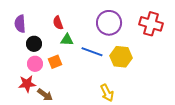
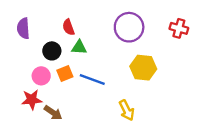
red cross: (151, 24) -> (179, 28), size x0.7
black circle: (34, 44) -> (52, 51), moved
blue line: (92, 52) -> (92, 79), moved

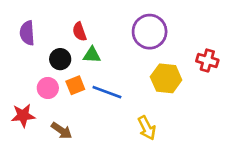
red cross: (179, 28) -> (207, 60), moved
red star: (32, 100) -> (23, 115), moved

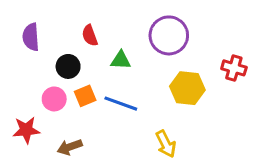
green triangle: (92, 55) -> (121, 60), moved
brown arrow: (62, 131) -> (70, 147), turned 125

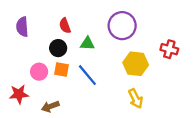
black circle: (68, 66) -> (58, 48), moved
orange square: (85, 96) -> (62, 69), turned 32
blue line: (121, 104) -> (87, 75), turned 30
yellow arrow: (166, 144) -> (136, 99), moved

